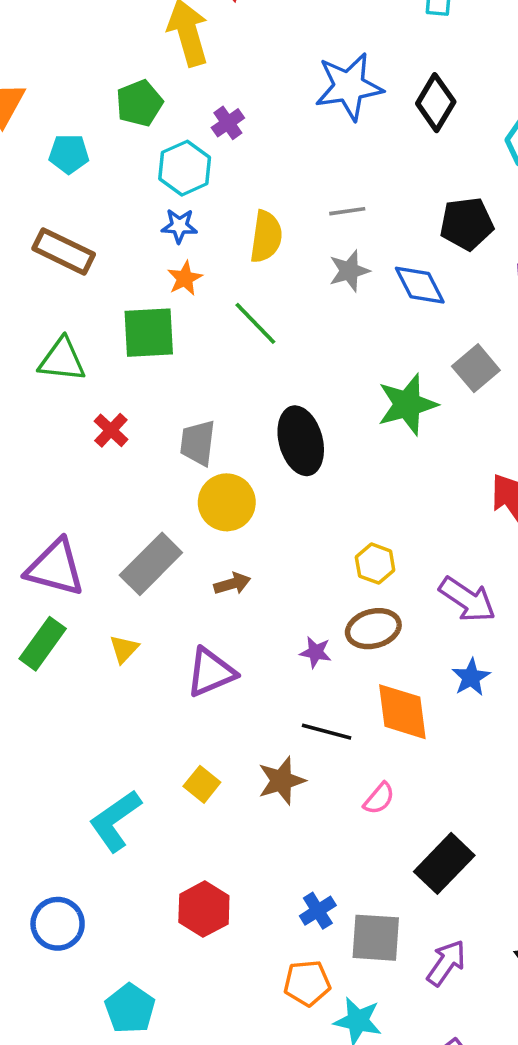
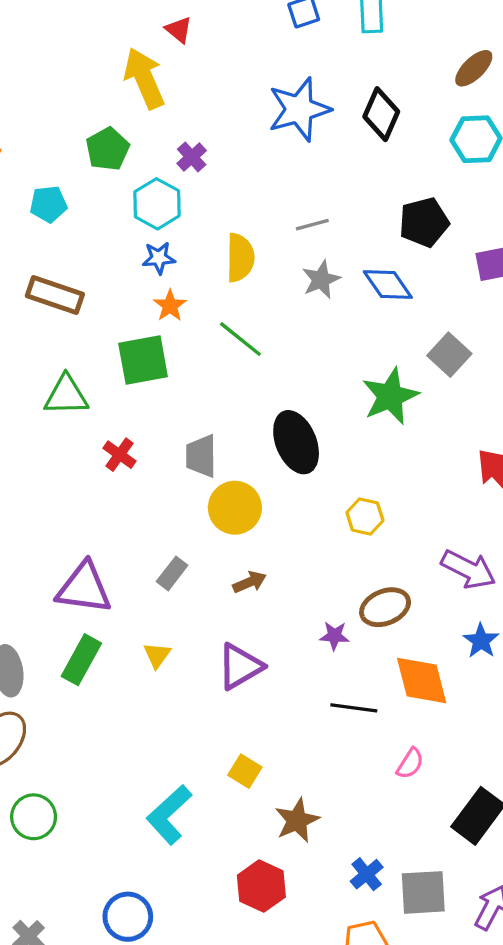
gray rectangle: (151, 564) -> (172, 573), size x0.6
yellow hexagon: (375, 564) -> (365, 516), moved
brown star: (281, 781) -> (297, 820), moved

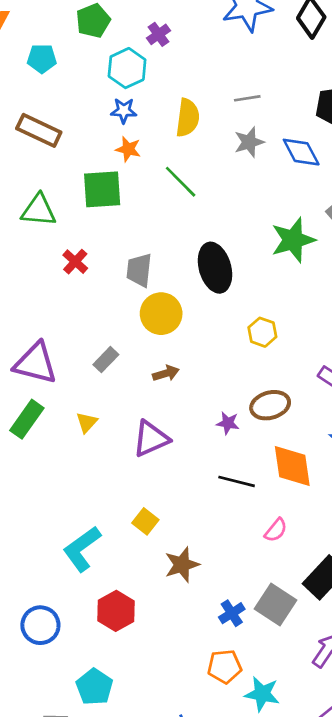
orange star: (170, 306) -> (128, 149), turned -30
red hexagon: (261, 886) -> (116, 611), moved
gray square: (423, 892) -> (276, 605), moved, turned 30

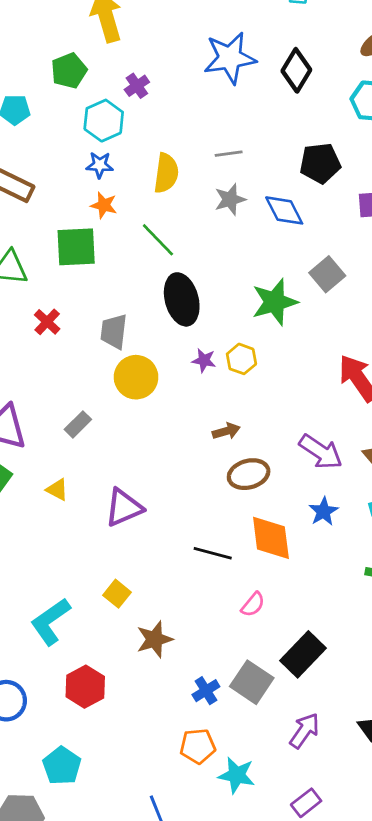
black ellipse: (215, 268) -> (182, 299), moved
yellow hexagon: (262, 332) -> (241, 359), moved
brown arrow: (166, 373) -> (226, 431), moved
yellow triangle: (87, 422) -> (57, 490), turned -45
purple star: (228, 423) -> (204, 360), moved

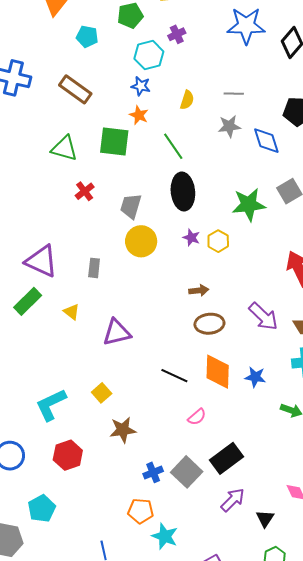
yellow semicircle: (166, 173) -> (187, 100), size x0.7
gray rectangle: (78, 424) -> (94, 268), turned -48
blue star: (324, 511) -> (255, 377), moved, turned 30
purple arrow: (305, 731) -> (233, 500), moved

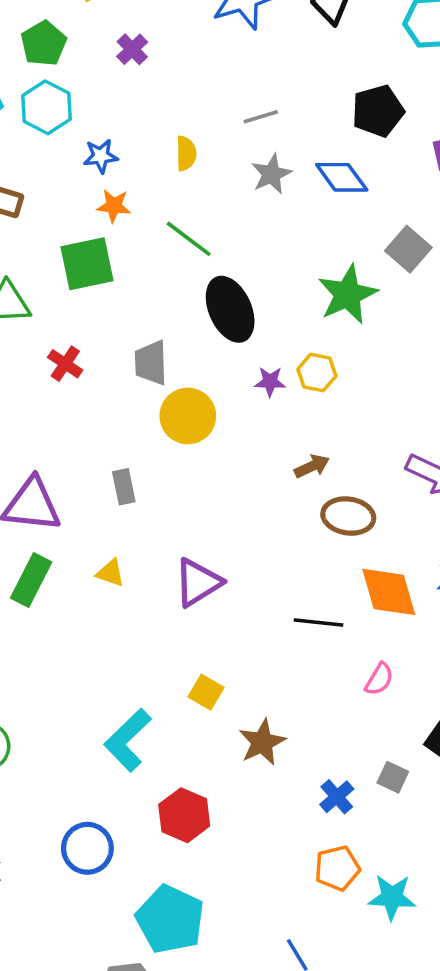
cyan hexagon: (149, 55) -> (46, 107), moved
brown ellipse: (209, 324) -> (348, 516), turned 32
gray square: (187, 472) -> (393, 777), size x0.6
cyan pentagon: (42, 509) -> (170, 919), size x1.4

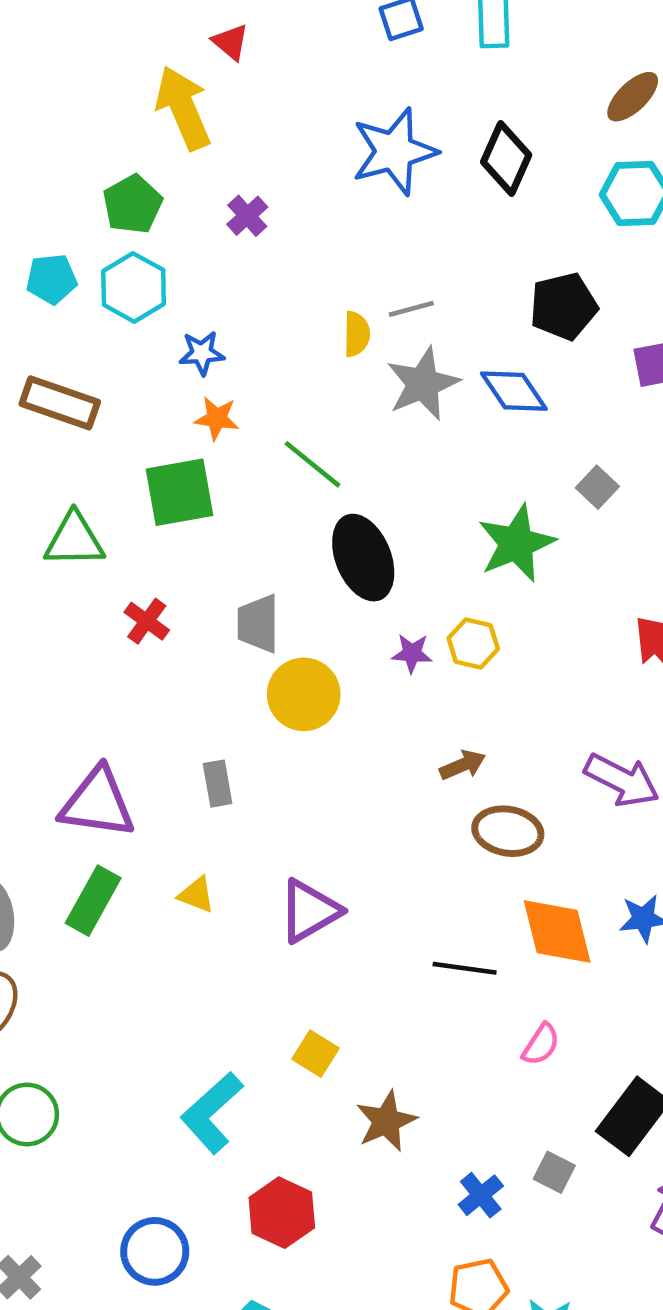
yellow semicircle: (186, 153) -> (357, 334), moved
gray star: (271, 174) -> (423, 384), size x1.4
gray square: (408, 249) -> (597, 487), size x0.7

